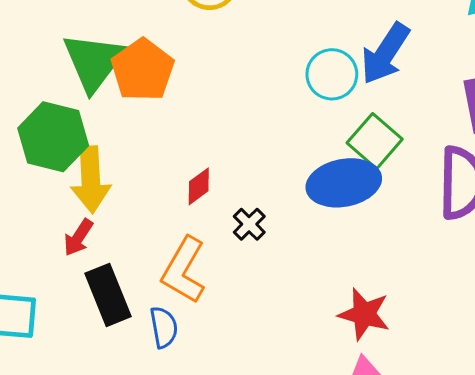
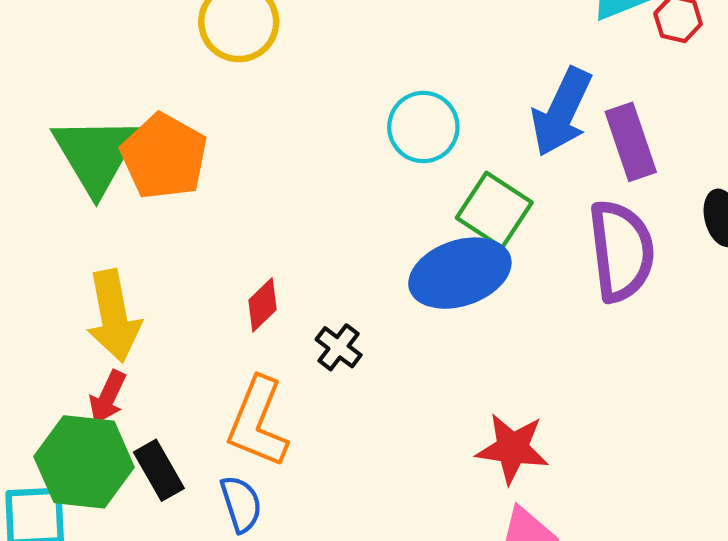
blue arrow: (385, 54) -> (562, 112), moved
green hexagon: (53, 137) -> (84, 462), moved
black rectangle: (108, 295) -> (159, 470), size x0.7

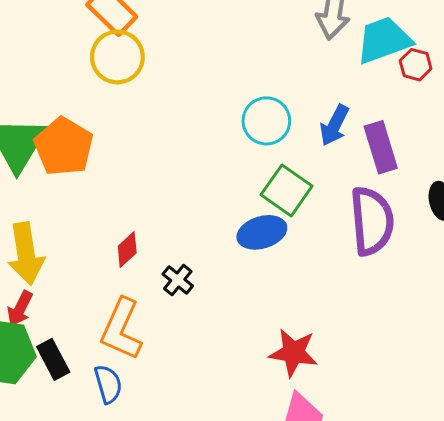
blue arrow: (562, 112) -> (334, 125), size x0.7
cyan circle: (423, 127) -> (266, 121), moved
blue ellipse: (460, 273) -> (262, 232), size x0.7

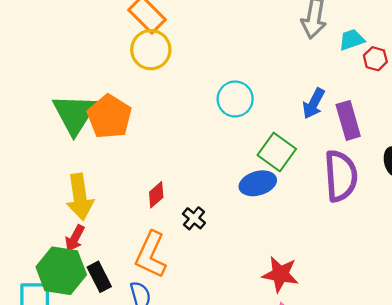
cyan trapezoid: (384, 40) -> (352, 40), size x0.6
cyan circle: (266, 121) -> (235, 99), moved

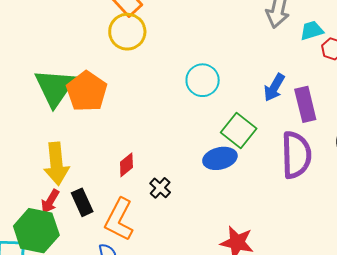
black rectangle: (99, 277) -> (82, 202), moved

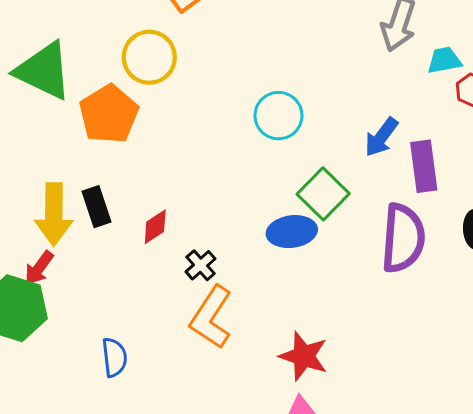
yellow circle: (127, 32) -> (149, 57), moved
green triangle: (55, 87) -> (44, 71), moved, turned -45
black rectangle: (82, 202) -> (96, 207), moved
orange L-shape: (119, 220) -> (211, 317), moved

